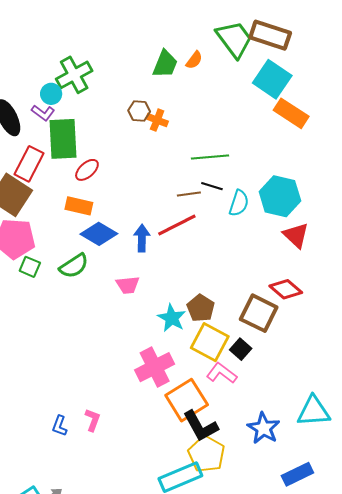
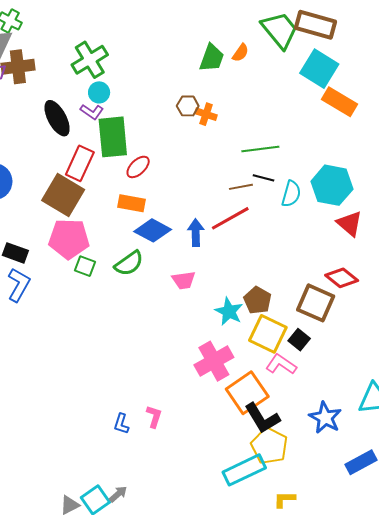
green cross: (74, 75) -> (90, 60), moved

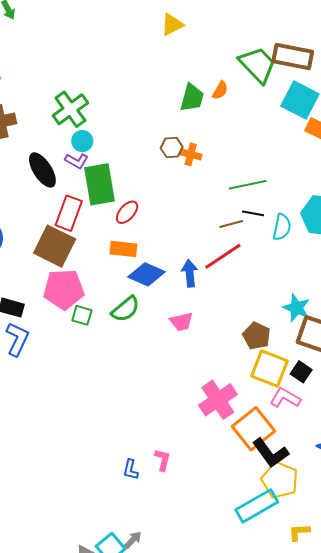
cyan star: (229, 311) -> (297, 308), moved

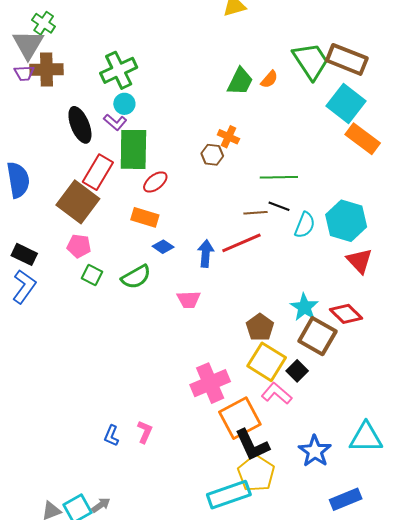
brown hexagon: (172, 148) -> (212, 155), moved
blue diamond: (147, 274) -> (163, 247), size x0.6
pink pentagon: (64, 289) -> (79, 246), size x0.6

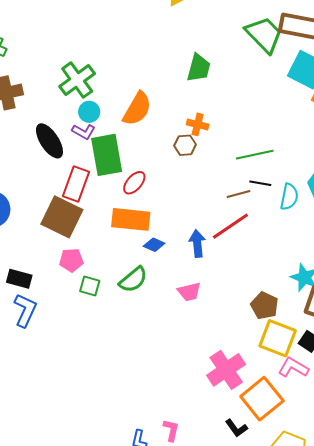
orange semicircle: (269, 79) -> (137, 109), moved, size x1.8
orange rectangle: (145, 217) -> (131, 219), size x1.4
black L-shape: (252, 445) -> (236, 428), moved, size x0.6

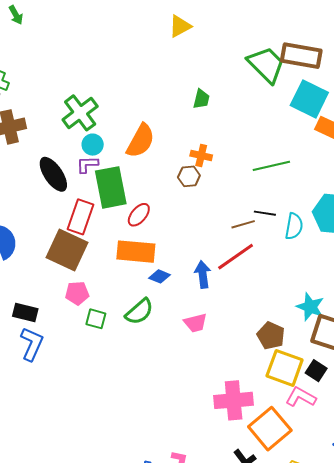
green trapezoid: (199, 68) -> (201, 99), size x0.7
purple L-shape: (84, 132) -> (87, 164), turned 150
green line: (255, 155) -> (271, 166), moved
pink cross: (226, 370) -> (234, 400), turned 30

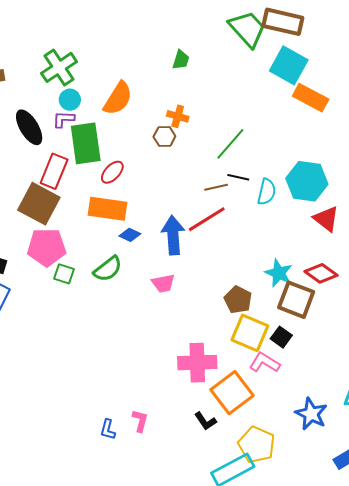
green line: (271, 166) -> (230, 144), moved, turned -39
blue arrow: (203, 274) -> (173, 235), size x1.4
pink pentagon: (77, 293) -> (47, 247), size x1.6

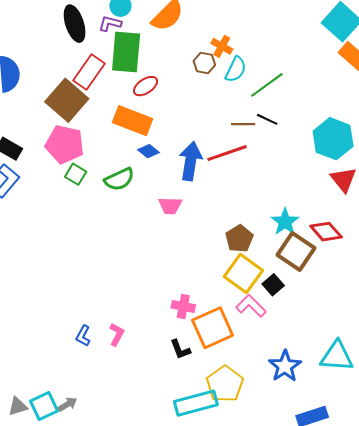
cyan semicircle: (267, 192) -> (236, 69), moved
pink cross: (197, 363) -> (183, 306), moved, size x0.6

